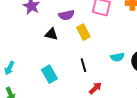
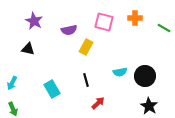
yellow rectangle: (83, 32) -> (86, 47), turned 56
black triangle: (51, 34) -> (28, 49), moved

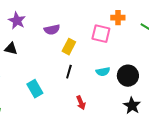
pink square: (104, 22) -> (101, 34), moved
black line: (86, 80) -> (69, 72), moved, turned 32
red arrow: (98, 103) -> (81, 103), turned 112

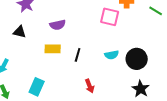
purple semicircle: (52, 30) -> (58, 25), moved
yellow rectangle: (69, 47) -> (53, 49), moved, turned 63
cyan rectangle: (35, 89) -> (37, 87), moved, turned 54

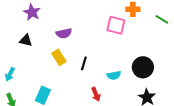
yellow rectangle: (53, 49) -> (59, 57), turned 56
cyan semicircle: (112, 55) -> (114, 75), moved

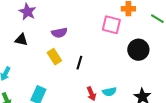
black circle: (143, 67) -> (138, 50), moved
cyan semicircle: (114, 75) -> (109, 92), moved

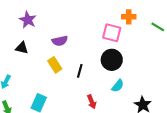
black circle: (138, 50) -> (112, 60), moved
cyan semicircle: (109, 92) -> (118, 86), moved, turned -40

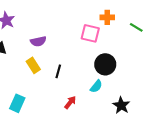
black circle: (112, 60) -> (105, 64), moved
red arrow: (92, 102) -> (70, 102), turned -120

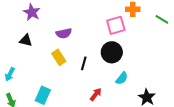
pink square: (90, 33) -> (116, 25), turned -30
black circle: (105, 64) -> (112, 52), moved

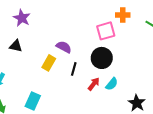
purple semicircle: (64, 33) -> (64, 47), moved, turned -140
yellow rectangle: (59, 57) -> (49, 63), turned 63
red arrow: (96, 94) -> (94, 84), moved

